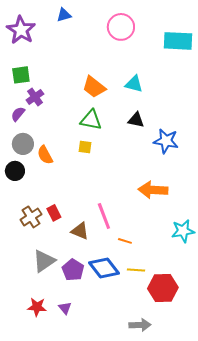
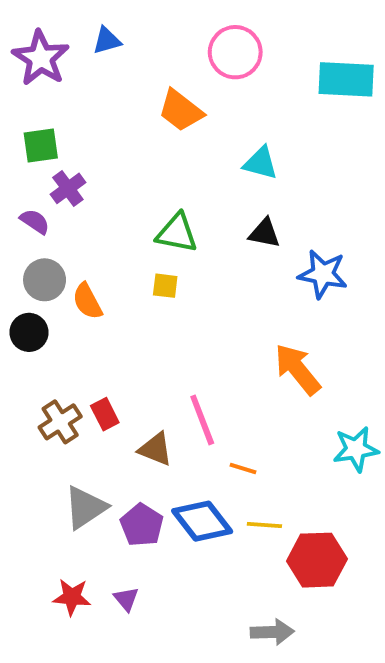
blue triangle: (64, 15) -> (107, 41), moved
orange trapezoid: (94, 87) -> (181, 111), moved
purple semicircle: (18, 114) -> (35, 221), turned 84
orange arrow: (153, 190) -> (297, 369), turned 48

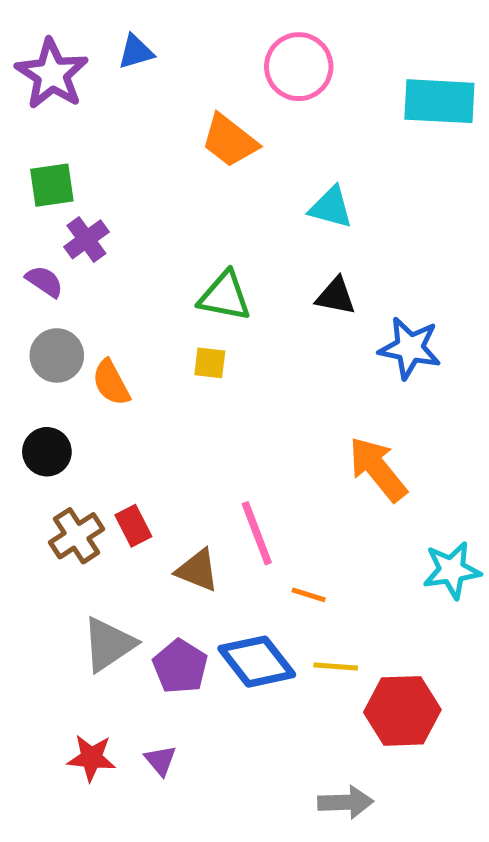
black circle: (29, 332) -> (47, 452), moved

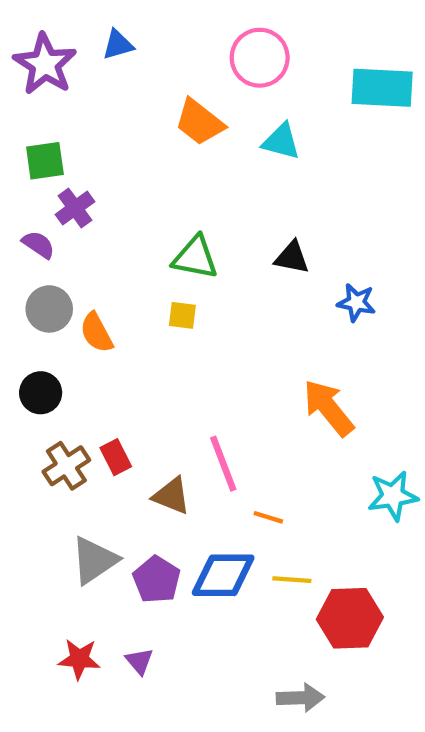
cyan triangle: (331, 207) -> (281, 141), moved
blue star: (410, 348) -> (356, 303), size x0.7
blue diamond: (257, 662) -> (223, 575), turned -52

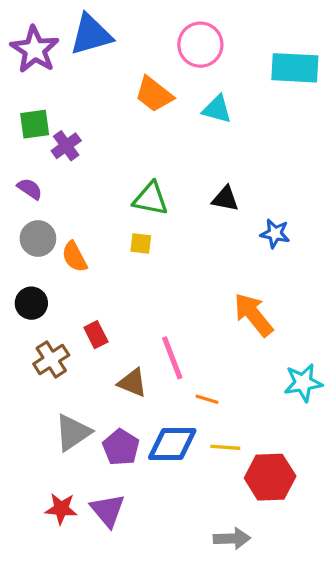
blue triangle: (118, 45) -> (91, 35), size x1.8
purple cross: (75, 208) -> (66, 146), moved
red rectangle: (116, 457) -> (96, 335), moved
purple triangle: (139, 661) -> (108, 510), size x1.6

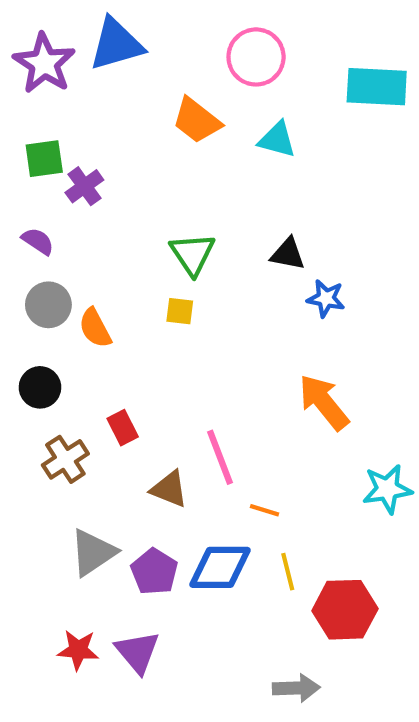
green triangle: (151, 199) -> (192, 254), turned 45
blue star: (275, 234) -> (326, 298), moved
yellow line: (225, 447) -> (288, 572), turned 72

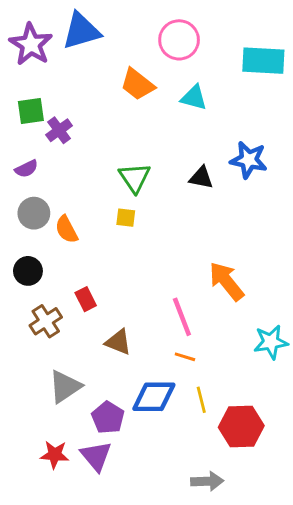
purple semicircle: (38, 241) -> (26, 169), turned 120
blue star: (326, 298) -> (249, 160), moved, size x1.4
pink line: (220, 457) -> (182, 317), moved
purple pentagon: (154, 572) -> (108, 418), moved

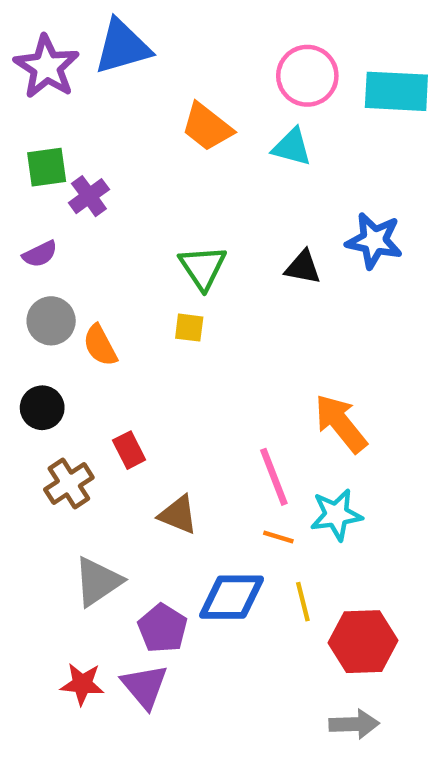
pink circle: (179, 40) -> (307, 76), moved
cyan star: (271, 342) -> (336, 515), moved
gray arrow: (207, 481) -> (354, 724), moved

